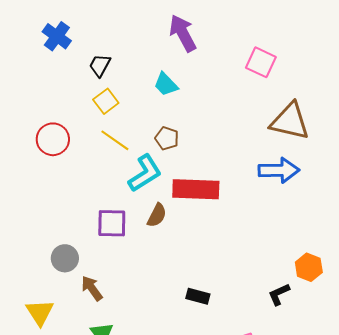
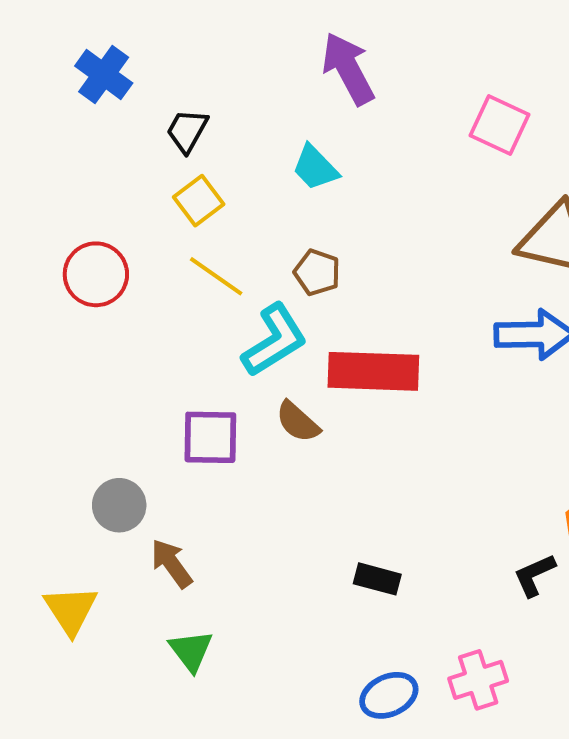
brown semicircle: (157, 215) -> (298, 422), turned 105

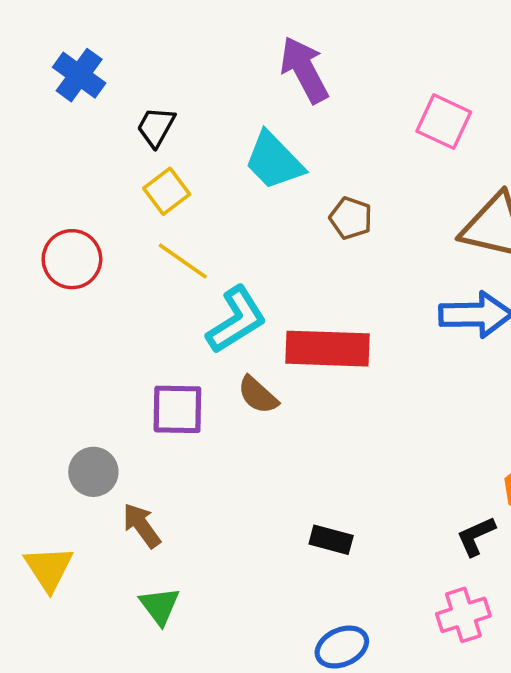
cyan trapezoid: (315, 168) -> (274, 161), size x1.4
brown pentagon: (317, 272) -> (351, 218), moved
pink cross: (478, 680) -> (463, 615), moved

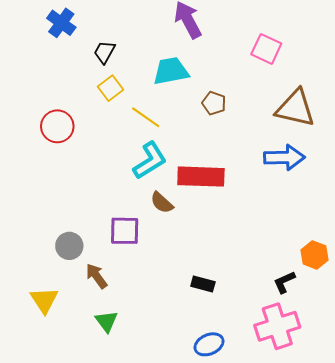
cyan trapezoid: (274, 161) -> (171, 71), turned 123
yellow line: (183, 261) -> (146, 117), moved
purple square: (177, 409) -> (125, 231), moved
pink cross: (463, 615) -> (277, 326), size x1.5

